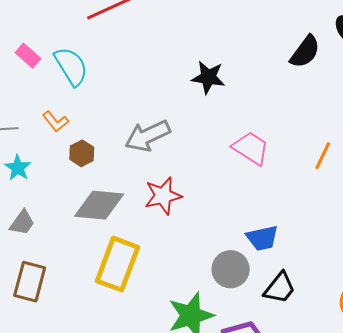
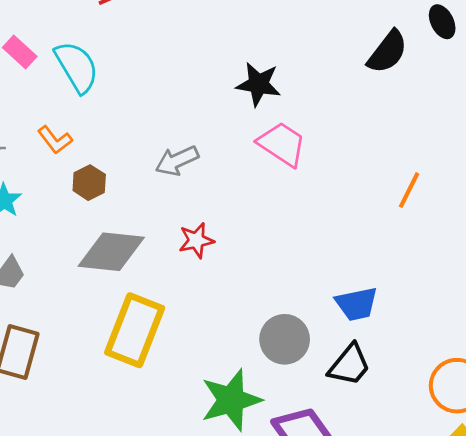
gray arrow: (148, 136) -> (177, 161), size x0.7
pink trapezoid: (251, 148) -> (282, 144), moved
red star: (163, 196) -> (196, 240), size x0.7
blue trapezoid: (262, 238) -> (357, 304), moved

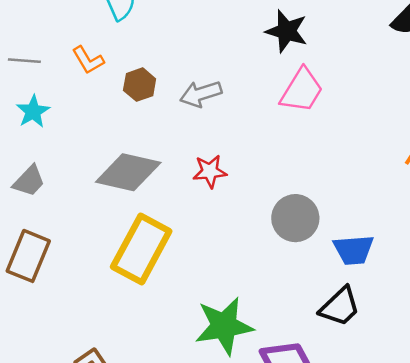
pink trapezoid: (282, 144) -> (302, 90), turned 81
brown hexagon: (89, 183) -> (140, 85), moved
gray circle: (285, 339) -> (295, 218), moved

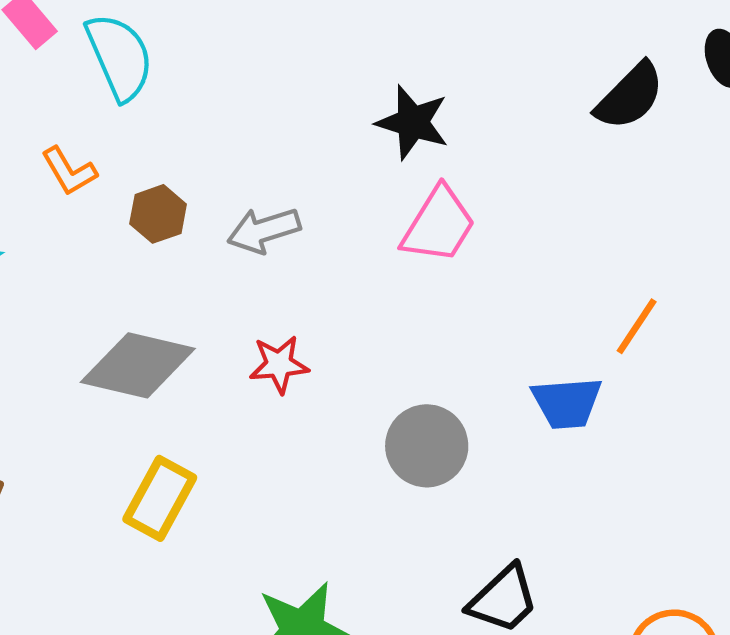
yellow rectangle: (141, 249) -> (160, 498), size x0.7
blue trapezoid: (354, 250) -> (567, 403), moved

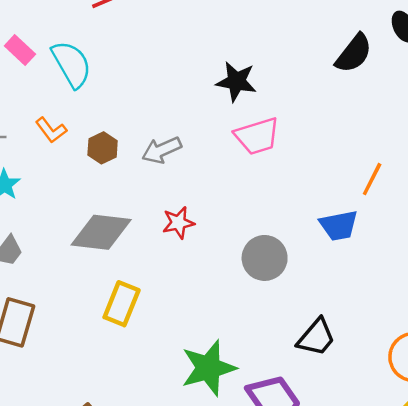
pink trapezoid: (439, 225) -> (257, 136), turned 48

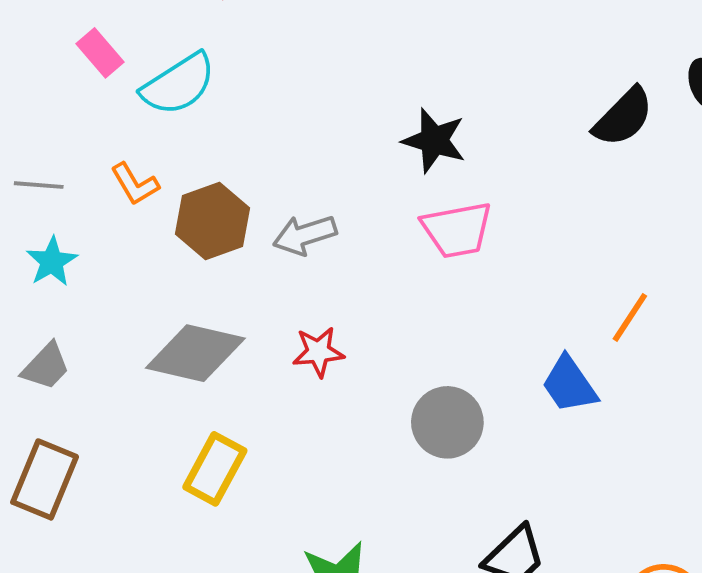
cyan semicircle: (71, 64) -> (178, 84), turned 81
brown hexagon: (103, 148) -> (213, 221), size x1.5
blue trapezoid: (339, 226) -> (569, 384), turned 60

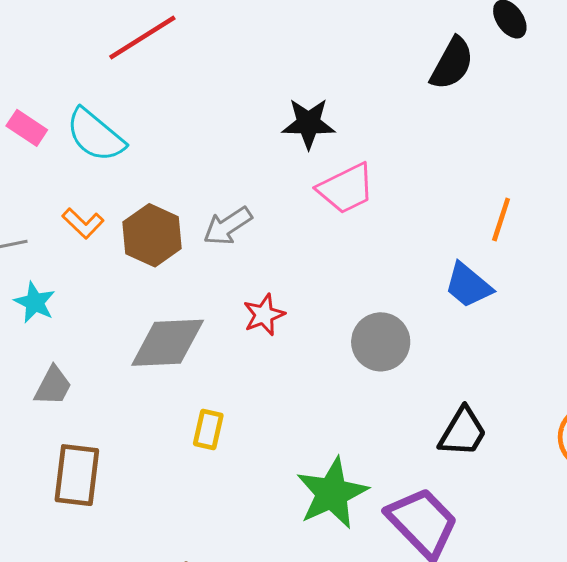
cyan semicircle: (178, 84) -> (95, 135), turned 88
yellow rectangle: (215, 469) -> (208, 429), size x0.7

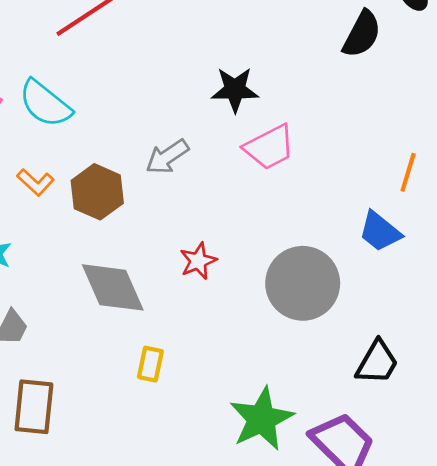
gray arrow: (228, 226) -> (167, 157), moved
gray circle: (381, 342) -> (303, 283), size x1.4
gray diamond: (168, 343) -> (113, 287), turned 70

